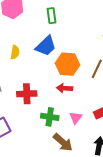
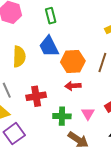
blue trapezoid: (46, 46) -> (49, 46), turned 115
yellow semicircle: (15, 52) -> (19, 57), size x1.5

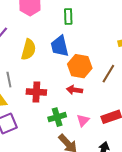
green cross: (62, 116) -> (57, 117), turned -30

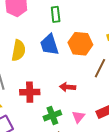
orange hexagon: (80, 66) -> (80, 44), moved

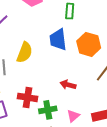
yellow semicircle: (19, 50) -> (25, 52), moved
red cross: (30, 92) -> (27, 97), moved

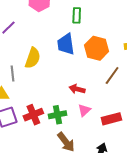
red cross: (27, 97) -> (33, 115), moved, turned -30
pink triangle: (73, 116) -> (84, 110), moved

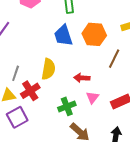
yellow semicircle: (33, 58) -> (48, 69), moved
gray line: (13, 73) -> (16, 73), turned 35
red cross: (33, 115) -> (30, 91), moved

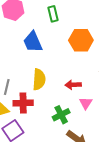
blue trapezoid: (63, 36) -> (33, 42), moved
red cross: (30, 91) -> (23, 103), turned 36

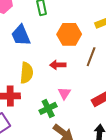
red arrow: (73, 85) -> (58, 65), moved
pink triangle: (86, 103) -> (64, 93), moved

